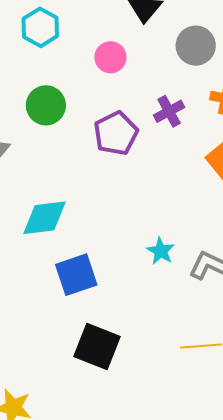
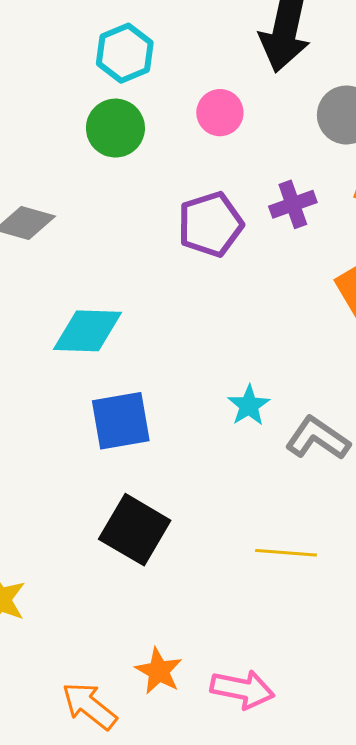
green circle: (46, 105) -> (115, 128), moved

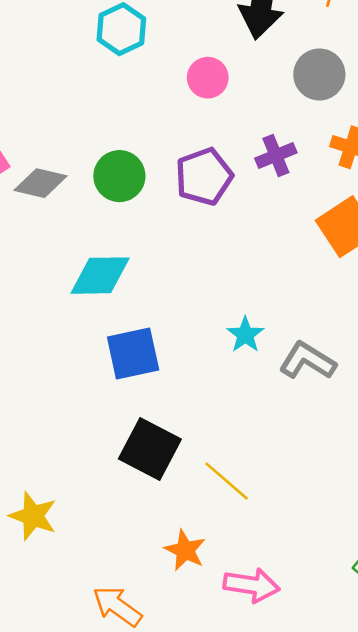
green circle: (115, 128) -> (119, 176), moved
yellow line: (286, 553) -> (227, 481), moved, turned 39
orange star: (159, 671) -> (185, 550), moved

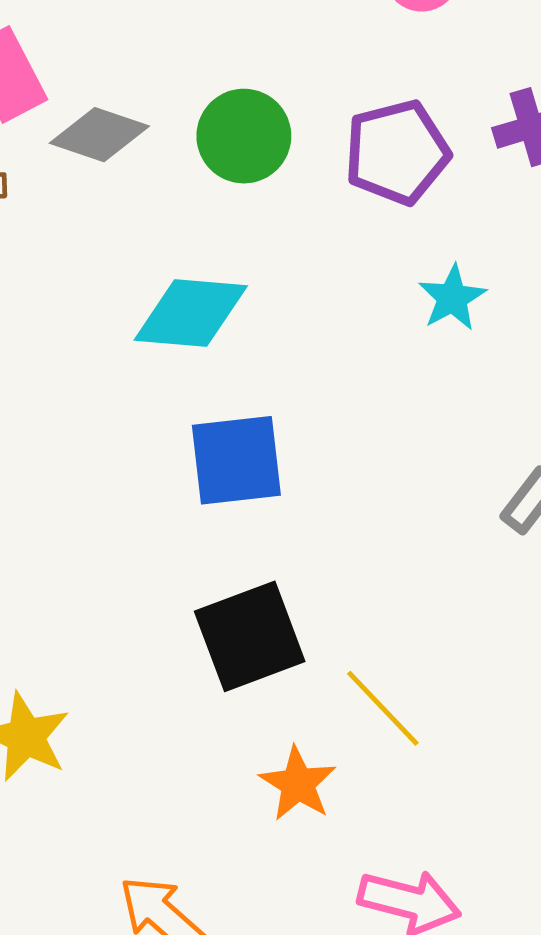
cyan star: (245, 335) -> (452, 298), moved
black square: (150, 449) -> (250, 636), turned 36
orange star: (185, 550) -> (298, 784), moved

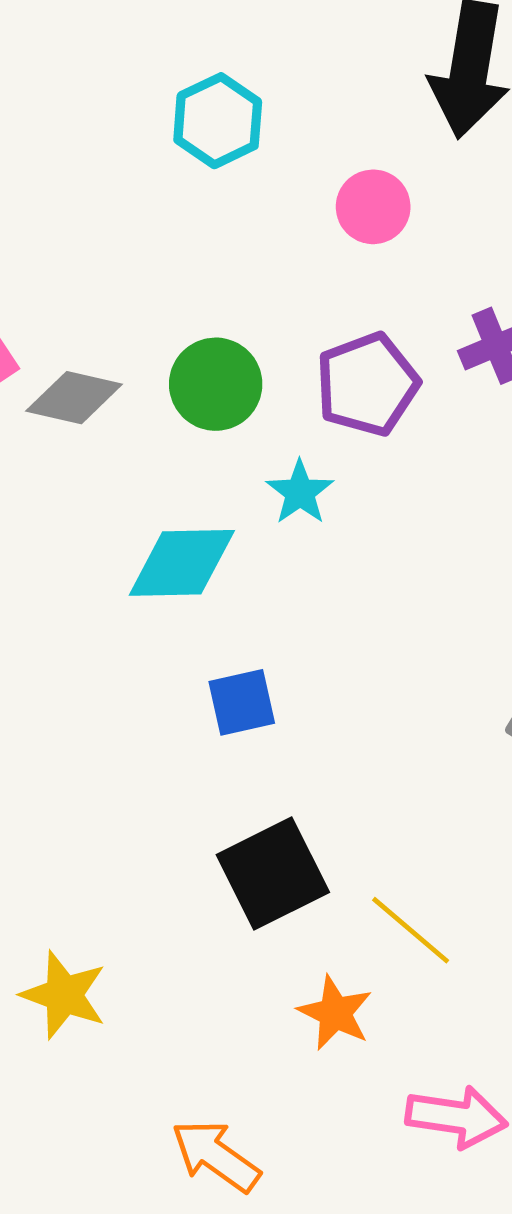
cyan star: (452, 298) -> (300, 492), moved
blue square: (236, 460) -> (242, 702), size x0.7

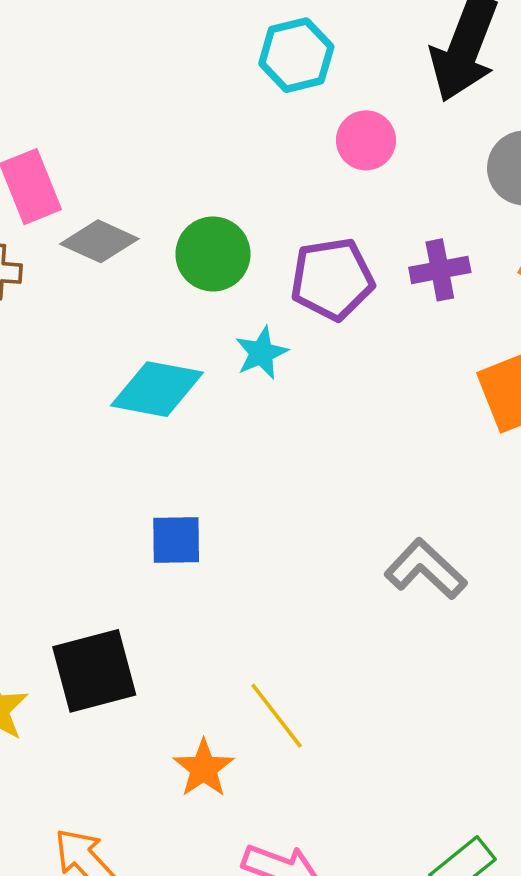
cyan hexagon: (218, 121) -> (296, 55), moved
blue square: (242, 702) -> (176, 540), moved
black square: (273, 873) -> (94, 671), moved

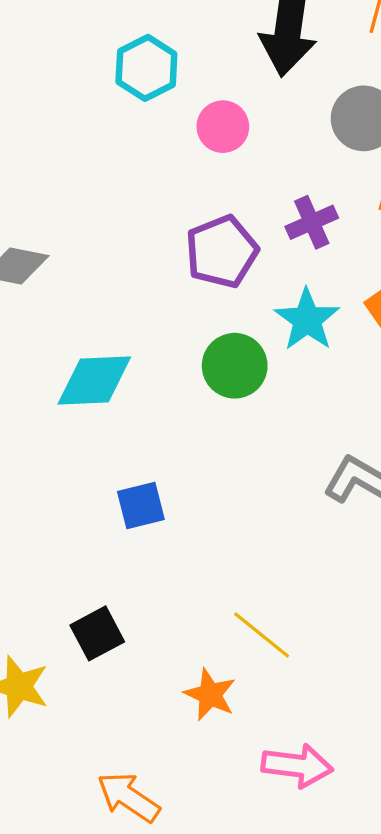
green circle: (213, 254) -> (235, 366), moved
cyan star: (261, 353) -> (307, 320), moved, size x1.4
black square: (94, 671) -> (97, 633), size x0.7

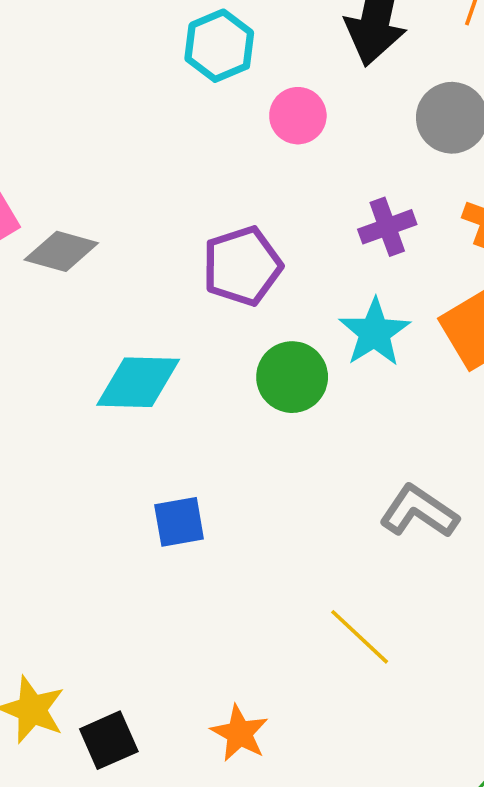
purple pentagon: (222, 252) -> (242, 266), moved
black square: (97, 633) -> (109, 740), moved
yellow line: (262, 635) -> (360, 637), moved

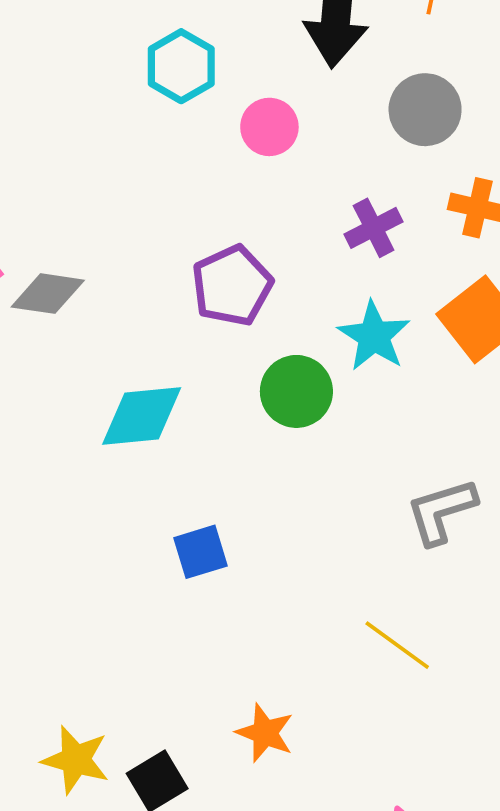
gray L-shape: (419, 512) -> (441, 511), turned -44
orange star: (240, 733) -> (265, 733), moved

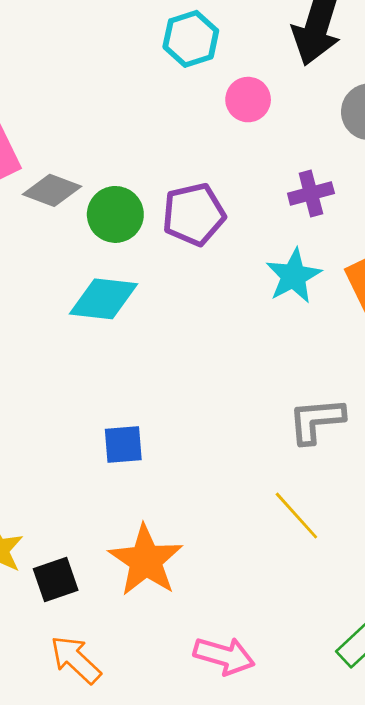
green circle: (296, 391) -> (115, 214), moved
blue square: (201, 552) -> (123, 445), moved
yellow line: (397, 645) -> (296, 516), moved
orange star: (265, 733) -> (146, 560), size x1.6

